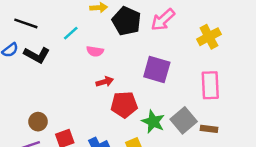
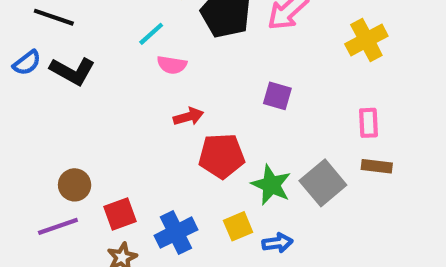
cyan line: (71, 33) -> (151, 34), moved
purple square: (157, 69) -> (277, 96), size x0.6
pink rectangle: (210, 85) -> (369, 123), size x0.6
brown rectangle: (209, 129) -> (377, 166), moved

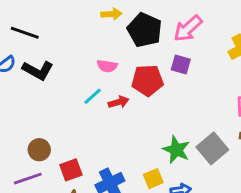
cyan line: (151, 34) -> (93, 96), moved
purple square: (277, 96) -> (181, 65), moved
red pentagon: (222, 156) -> (147, 80), moved

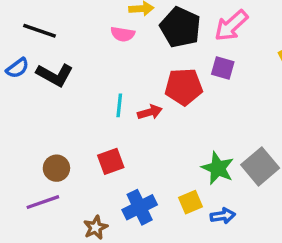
pink semicircle: (107, 66) -> (123, 34), moved
cyan line: (93, 96) -> (119, 105), turned -42
red square: (71, 170) -> (111, 161), moved

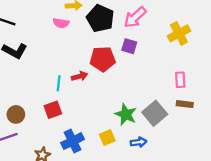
cyan line: (119, 105) -> (59, 83), moved
blue arrow: (223, 216) -> (138, 142), moved

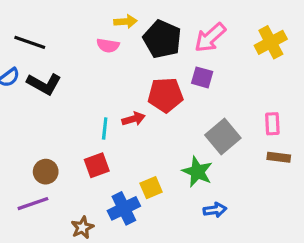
yellow cross: (179, 33) -> (271, 42), moved
gray square: (155, 113) -> (223, 137), moved
yellow square: (107, 138) -> (151, 188), moved

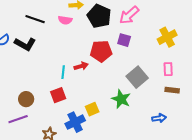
black line: (30, 42) -> (35, 19), moved
yellow cross: (271, 42) -> (167, 37), moved
blue arrow: (215, 210) -> (159, 118), moved

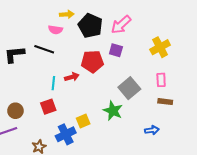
black line: (35, 19) -> (44, 49), moved
black L-shape: (25, 44) -> (14, 54), turned 145

